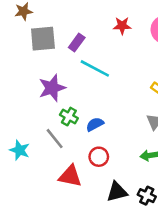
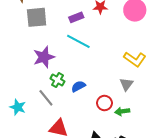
purple rectangle: (77, 42) -> (76, 17), moved, turned 32
red circle: (99, 157) -> (104, 103), moved

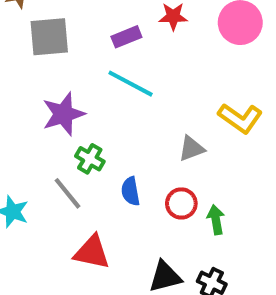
gray triangle: (126, 84) -> (191, 149), moved, turned 32
blue semicircle: (78, 86) -> (131, 191), moved, turned -72
green arrow: (122, 111) -> (216, 220), turned 88

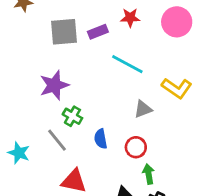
gray square: (49, 37) -> (64, 32), moved
cyan line: (131, 84) -> (127, 64), moved
green arrow: (216, 220) -> (149, 174), moved

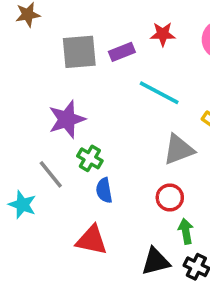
gray triangle: (143, 109) -> (179, 150), size x1.4
blue semicircle: (101, 139) -> (104, 190), moved
gray line: (57, 140) -> (51, 174), moved

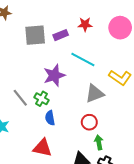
purple star: (67, 119) -> (54, 75), moved
gray line: (51, 174) -> (20, 98), moved

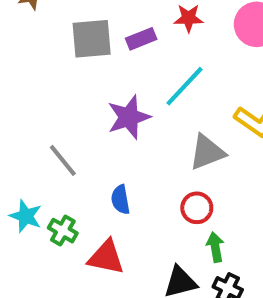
cyan line: (83, 59) -> (184, 86), turned -75
green cross: (41, 99) -> (63, 231), moved

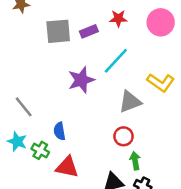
gray line: (63, 160) -> (24, 107), moved
blue semicircle: (121, 200) -> (59, 131), moved

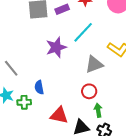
green cross: (40, 150) -> (24, 102), turned -32
red triangle: (67, 167) -> (59, 115), moved

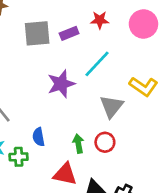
gray triangle: (94, 64) -> (112, 106), turned -30
green arrow: (98, 110) -> (78, 144), moved

